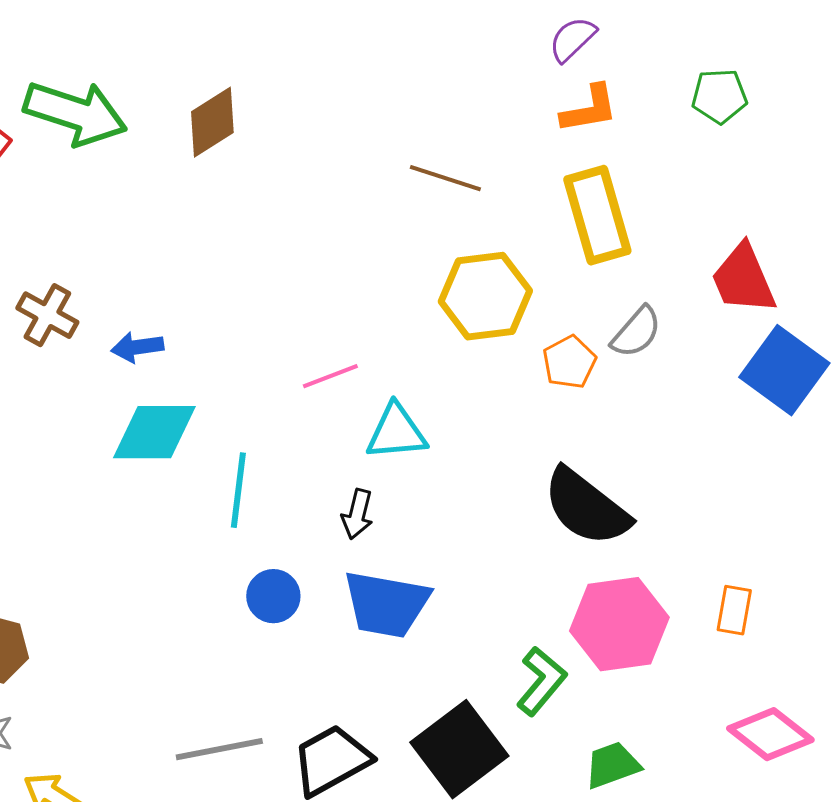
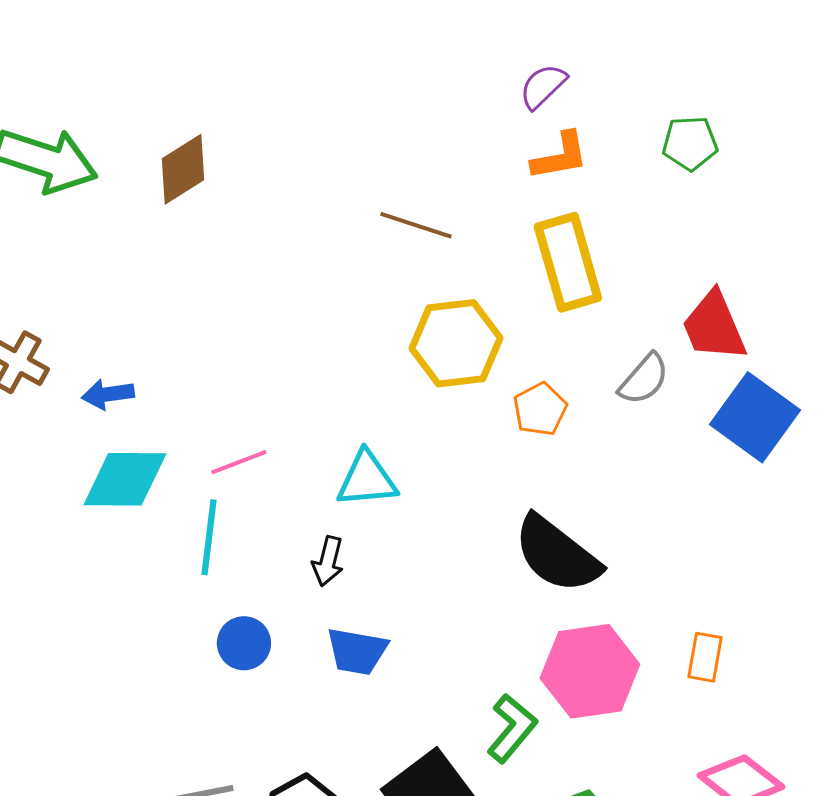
gray semicircle: (636, 332) -> (644, 379), moved
pink line: (330, 376) -> (239, 462), moved
blue trapezoid: (386, 604) -> (357, 651), size x0.7

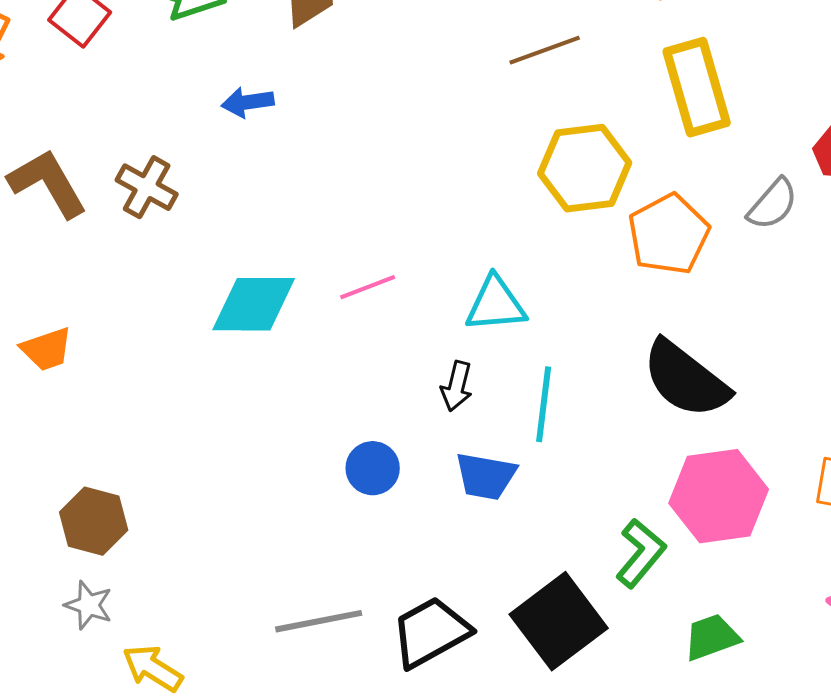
brown line: (416, 225) -> (545, 50), turned -38
blue arrow: (108, 394) -> (248, 102), moved
orange pentagon: (540, 409) -> (669, 234), size x1.5
cyan line: (209, 537) -> (544, 404), moved

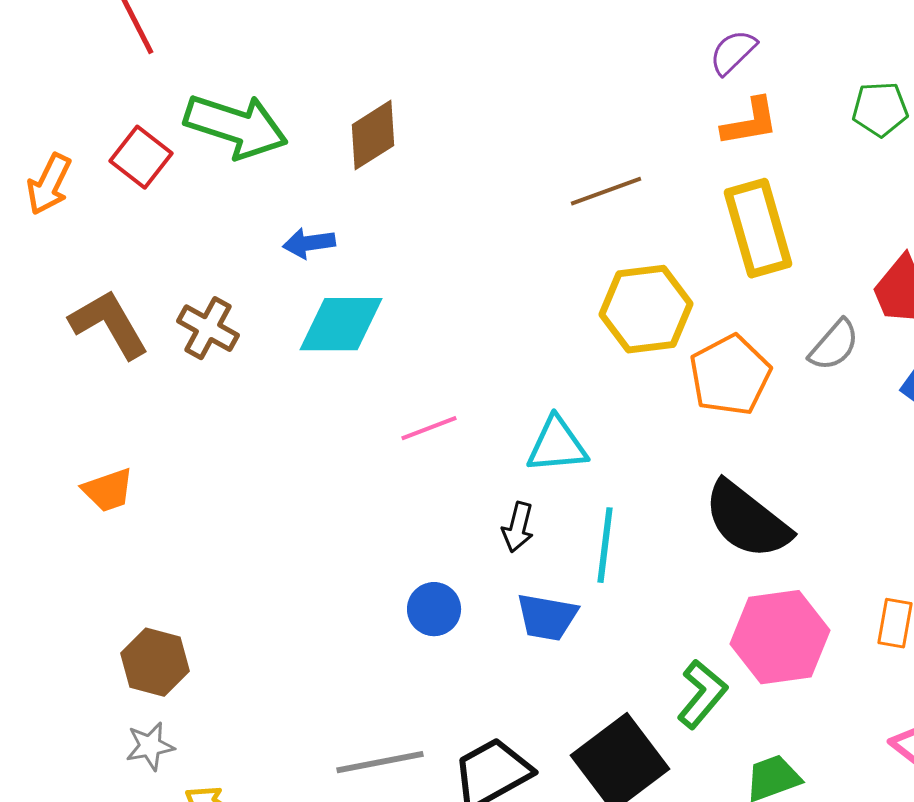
cyan diamond: (254, 304) -> (341, 324), moved
gray star: (89, 605) -> (150, 746), turned -30

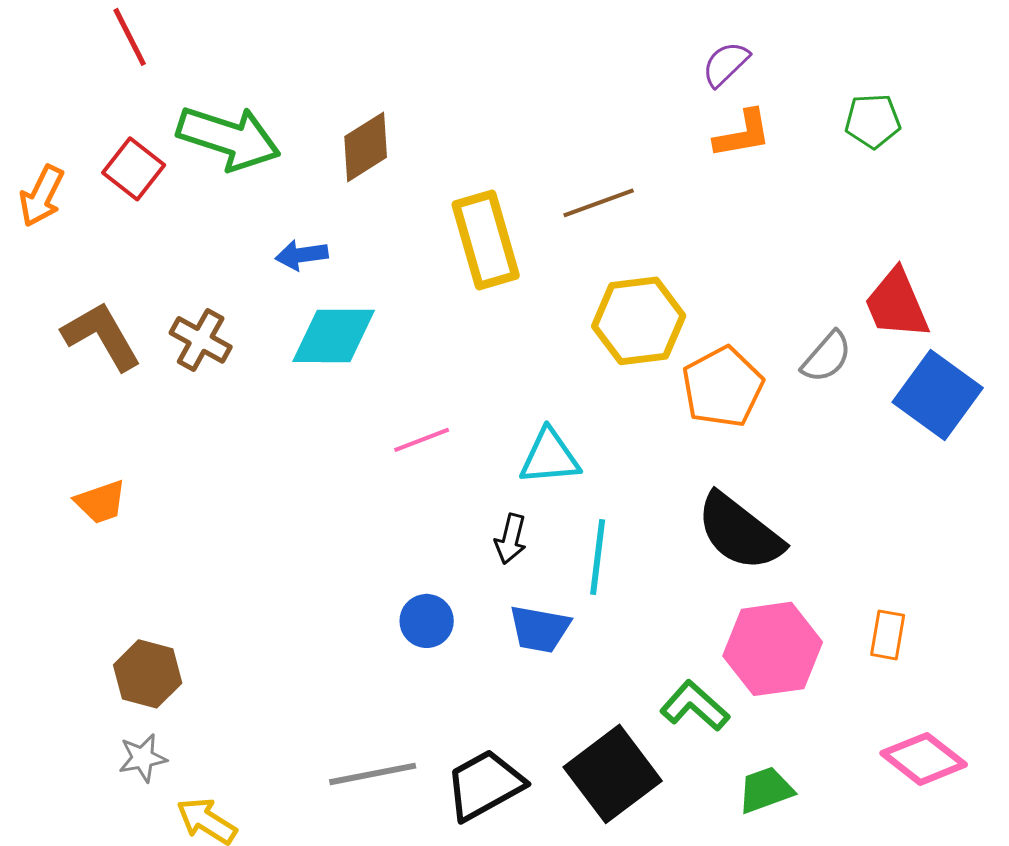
yellow rectangle: (758, 228) -> (486, 240), moved
green L-shape: (702, 694) -> (695, 706), turned -88

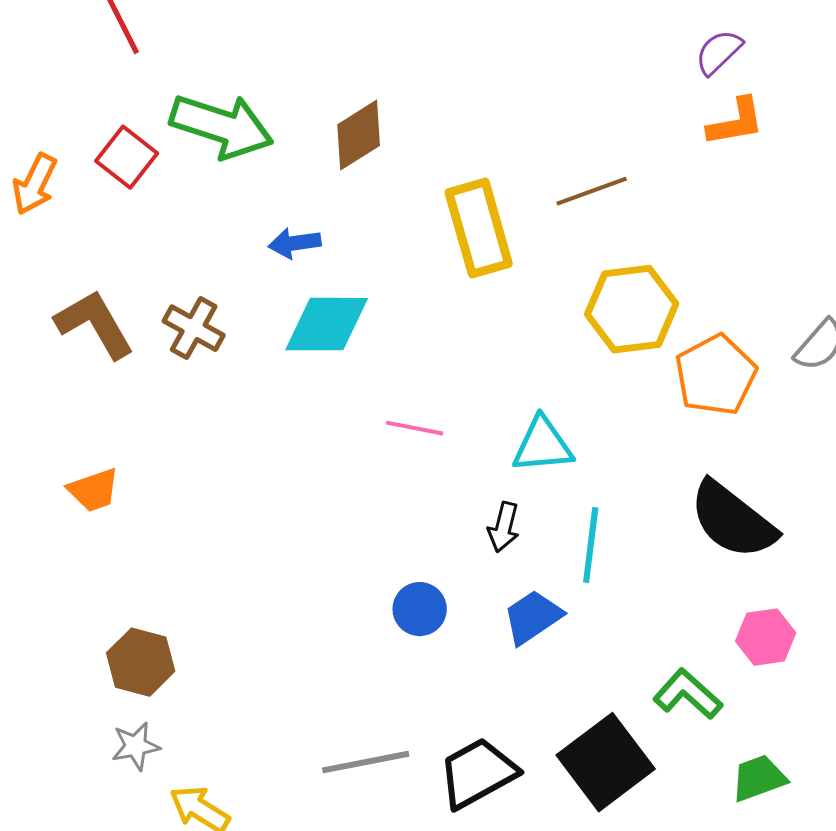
pink line: (422, 440) -> (415, 428), turned 32
blue trapezoid: (540, 629) -> (533, 617), turned 136
pink hexagon: (773, 649) -> (766, 637), size x0.6

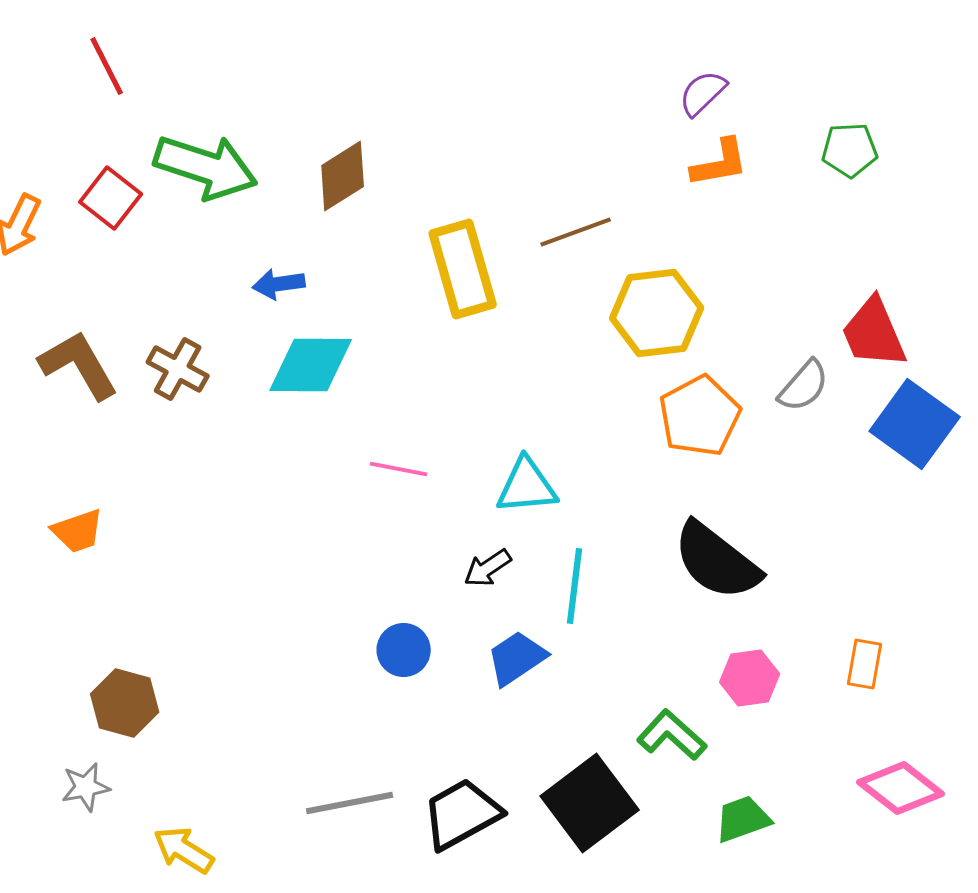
yellow hexagon: (632, 309) -> (657, 313), moved
black arrow: (504, 527) -> (488, 568), turned 42
gray star: (136, 746) -> (86, 787), moved

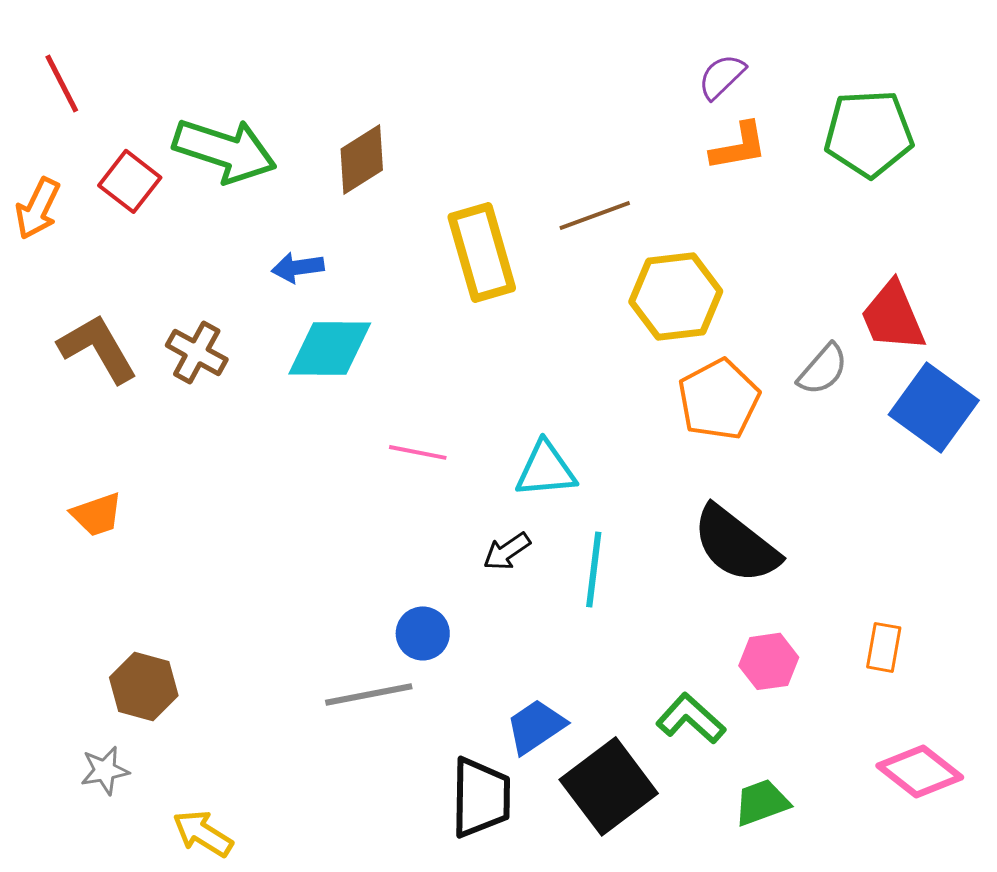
red line: (107, 66) -> (62, 83), moved
green pentagon: (850, 150) -> (869, 133), size x1.6
blue trapezoid: (517, 658) -> (536, 726), moved
gray line: (350, 803) -> (369, 694), moved
black trapezoid: (462, 814) -> (481, 797), turned 120

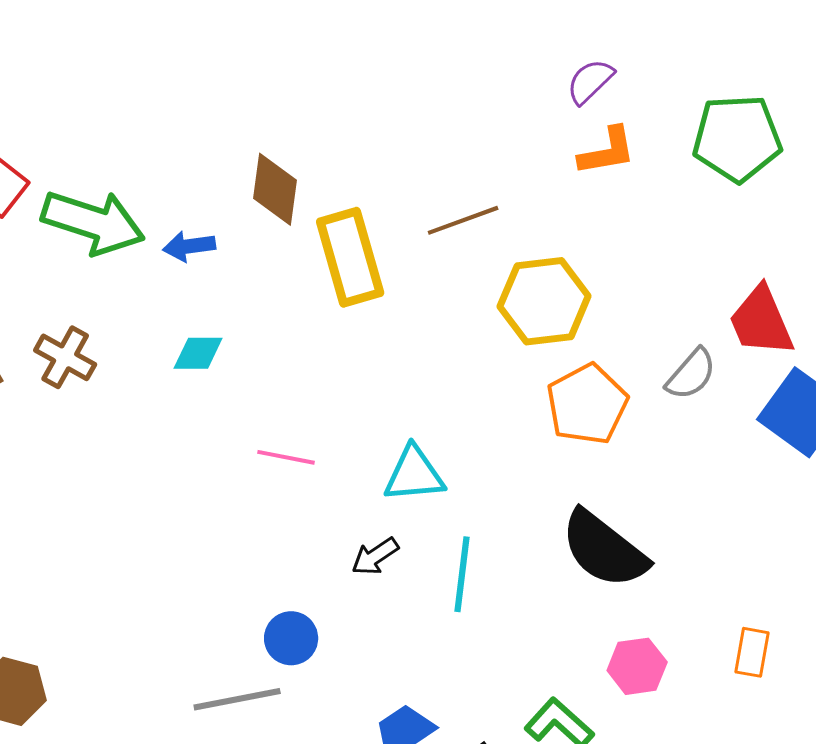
green arrow: (225, 150) -> (93, 222), moved
brown diamond: (362, 159) -> (275, 189), moved, turned -50
blue arrow: (298, 267) -> (189, 246), moved
cyan diamond: (330, 348) -> (198, 353), size x0.6

